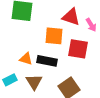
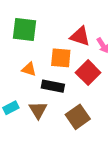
red square: (78, 49) -> (88, 73), turned 35
orange triangle: (26, 59) -> (29, 69), moved

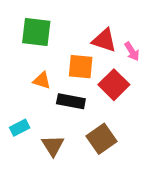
brown triangle: (38, 110) -> (53, 146), moved

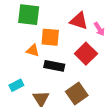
orange square: (81, 67) -> (50, 37), moved

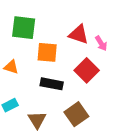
orange triangle: (33, 51) -> (11, 67), moved

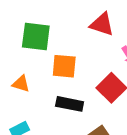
red triangle: (79, 34) -> (102, 24), moved

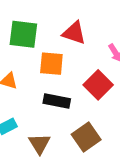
red triangle: (102, 24) -> (74, 33), moved

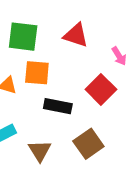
orange square: (51, 64) -> (37, 73), moved

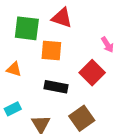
red triangle: (76, 35) -> (62, 18), moved
orange square: (37, 73) -> (51, 50), moved

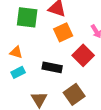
orange square: (51, 50) -> (63, 32), moved, turned -30
cyan rectangle: (13, 109) -> (18, 72), moved

